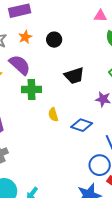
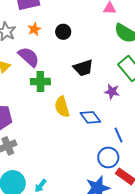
yellow semicircle: (53, 115) -> (62, 107), size x1.5
blue diamond: (82, 125) -> (90, 117), turned 35

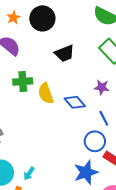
black circle: (63, 32) -> (42, 18), size x1.6
green cross: (40, 82) -> (23, 82), moved
purple star: (112, 92) -> (102, 87), moved

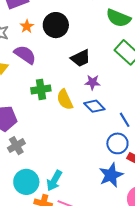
purple star: (102, 87) -> (92, 82), moved
cyan arrow: (29, 174) -> (54, 181), size x1.5

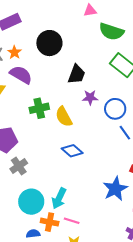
orange star: (27, 26) -> (14, 52), moved
black trapezoid: (81, 58) -> (77, 74), turned -40
blue diamond: (94, 106) -> (72, 151), moved
blue circle: (117, 143) -> (115, 109), moved

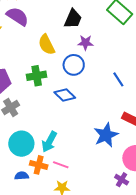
green cross: (39, 108) -> (37, 76), moved
blue circle: (115, 109) -> (74, 65), moved
yellow semicircle: (64, 117) -> (46, 45), moved

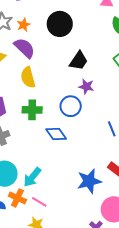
yellow semicircle: (46, 45) -> (28, 77), moved

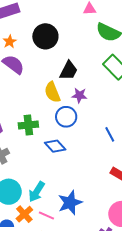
yellow semicircle: (28, 77) -> (52, 92), moved
blue star: (89, 181) -> (70, 203), moved
orange cross: (17, 198) -> (24, 214), turned 30

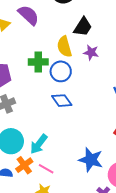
blue circle: (66, 117) -> (61, 71), moved
green cross: (28, 125) -> (38, 62), moved
blue star: (70, 203) -> (91, 160), moved, turned 30

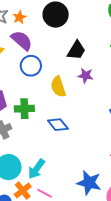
yellow semicircle: (64, 47) -> (58, 87), moved
green cross: (38, 62) -> (24, 109), moved
blue circle: (61, 71) -> (31, 66), moved

